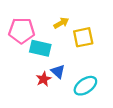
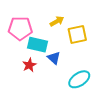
blue triangle: (58, 71) -> (54, 58), moved
red star: (44, 79) -> (29, 65), moved

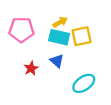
cyan rectangle: (38, 45) -> (59, 37), moved

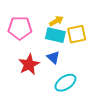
red star: (31, 68) -> (29, 64), size x1.5
cyan ellipse: (84, 83) -> (65, 83), moved

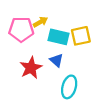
yellow arrow: (56, 21) -> (40, 22), moved
cyan ellipse: (65, 83) -> (69, 87), turned -40

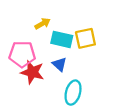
pink pentagon: (21, 29) -> (22, 54), moved
red star: (31, 68) -> (32, 72), turned -30

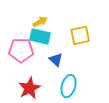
cyan rectangle: (62, 39) -> (40, 37), moved
red star: (32, 72) -> (30, 88), moved, turned 30

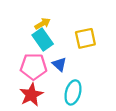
cyan rectangle: (40, 37) -> (43, 39), turned 42
pink pentagon: (21, 50) -> (34, 67), moved

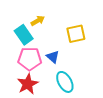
cyan rectangle: (43, 39) -> (24, 35), moved
cyan ellipse: (73, 92) -> (65, 82), turned -45

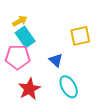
yellow arrow: (38, 21) -> (20, 21), moved
pink pentagon: (30, 59) -> (18, 57), moved

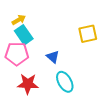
yellow square: (80, 36) -> (88, 34), moved
red star: (29, 89) -> (28, 84), turned 30

